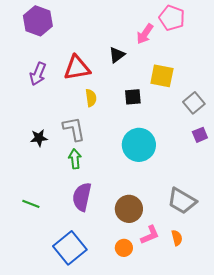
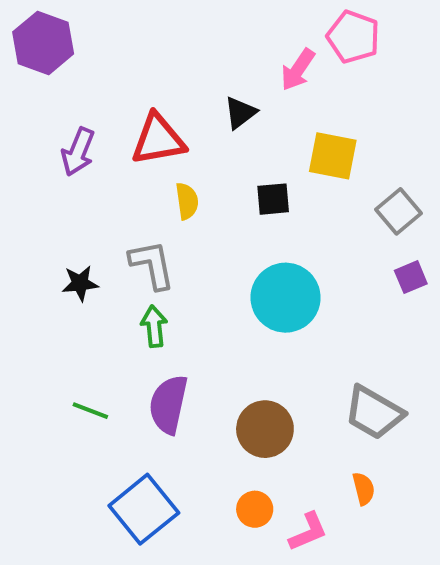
purple hexagon: (38, 21) -> (43, 43), moved
green line: (31, 204) -> (90, 411), moved
pink L-shape: (150, 235) -> (308, 532), moved

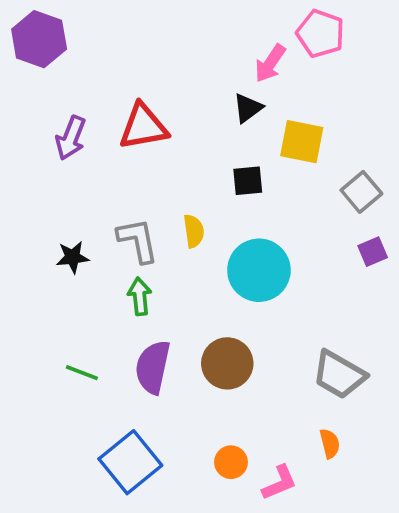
black triangle: (240, 113) -> (248, 108), moved
yellow semicircle: (187, 201) -> (194, 231), moved
brown circle: (265, 429) -> (227, 363), moved

